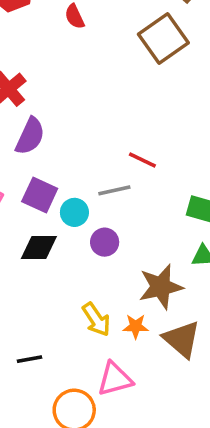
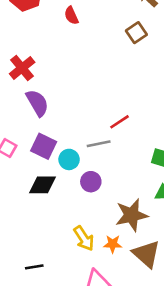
brown square: (163, 38) -> (136, 33), size x0.6
purple semicircle: (30, 136) -> (37, 103), turned -56
red line: (142, 160) -> (120, 122), turned -60

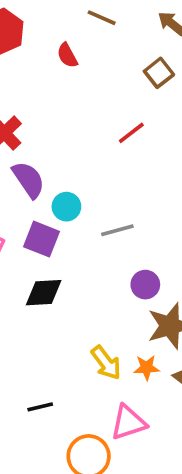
red line: (120, 122) -> (131, 133), moved
cyan circle: (69, 159) -> (66, 207), moved
purple circle: (91, 182) -> (145, 285), moved

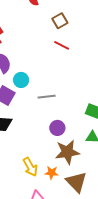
brown square: (159, 73) -> (60, 21), moved
red line: (131, 133) -> (62, 45), turned 56

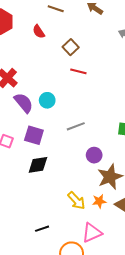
cyan circle: (21, 80) -> (47, 100), moved

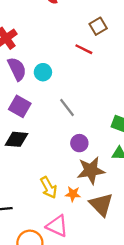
brown square: (71, 47) -> (98, 26), moved
gray line: (76, 126) -> (67, 107), turned 60
pink triangle: (92, 233) -> (57, 226), turned 35

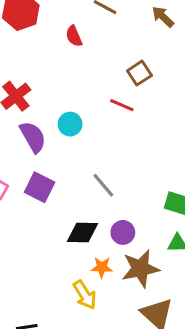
cyan circle: (43, 72) -> (70, 124), moved
black diamond: (16, 139) -> (83, 232), moved
orange star: (73, 194) -> (102, 267), moved

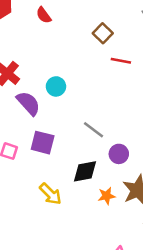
red line: (122, 105) -> (121, 61), moved
purple circle: (123, 232) -> (119, 154), moved
yellow arrow: (85, 295) -> (50, 194), moved

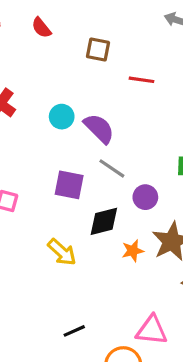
brown square: (103, 33) -> (98, 50), moved, turned -30
purple semicircle: (28, 103) -> (99, 128), moved
purple square: (43, 143) -> (69, 185), moved

